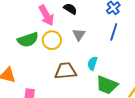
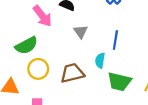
blue line: (114, 32) -> (115, 40), moved
yellow circle: (52, 40) -> (38, 69), moved

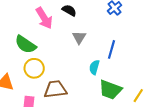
green semicircle: (26, 45) -> (25, 44), turned 55
brown trapezoid: (72, 73) -> (55, 89), moved

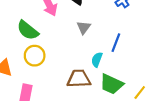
brown trapezoid: (55, 89) -> (79, 79), moved

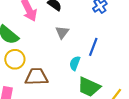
brown trapezoid: (79, 79) -> (36, 77), moved

